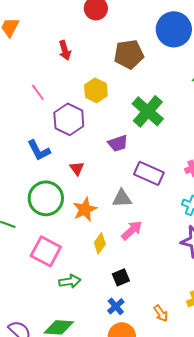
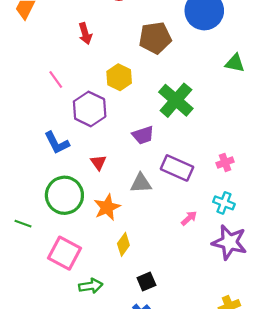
gray triangle: (122, 198) -> (141, 183), moved
pink arrow: (132, 230) -> (189, 218), moved, size x0.7

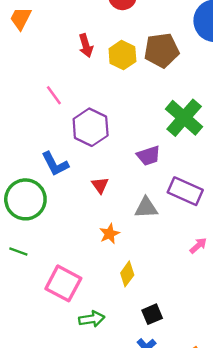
yellow hexagon: (119, 77) -> (122, 55), moved
green circle: (64, 195) -> (25, 199), moved
orange star: (107, 207) -> (109, 234), size x0.7

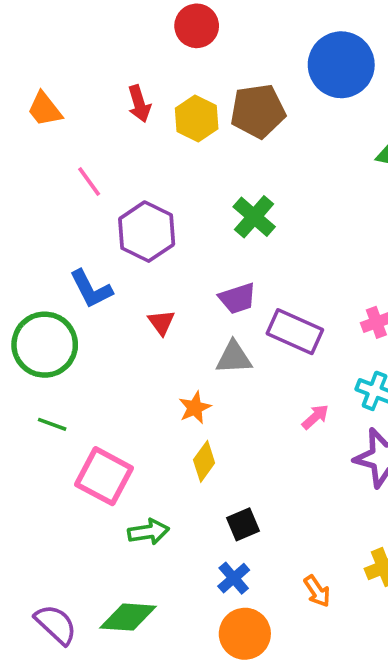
orange trapezoid: (21, 18) -> (45, 109), moved, turned -65
green cross: (184, 118) -> (254, 217), moved, size x0.7
purple trapezoid: (149, 156) -> (237, 298), moved
orange star: (109, 234) -> (195, 408), moved
green line: (18, 251) -> (52, 424), moved

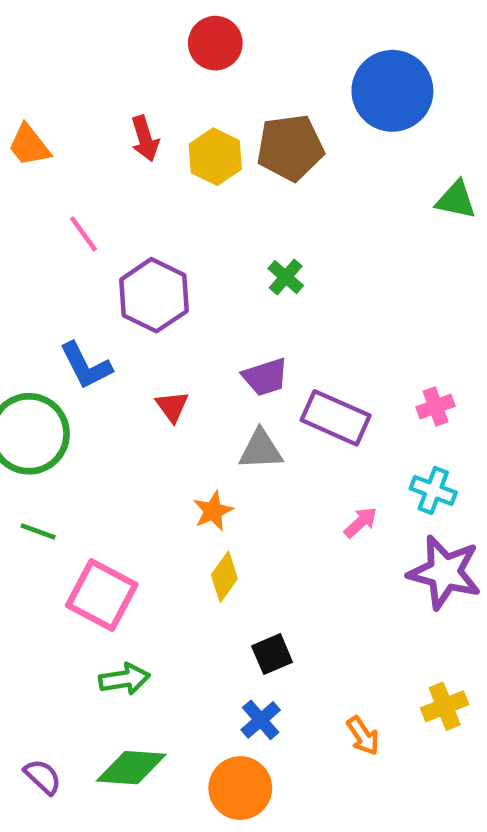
green cross: (254, 217) -> (286, 277), size x0.7
green arrow: (148, 532) -> (124, 679), moved
purple semicircle: (56, 624) -> (43, 777), size x0.7
orange circle: (245, 634) -> (240, 788), moved

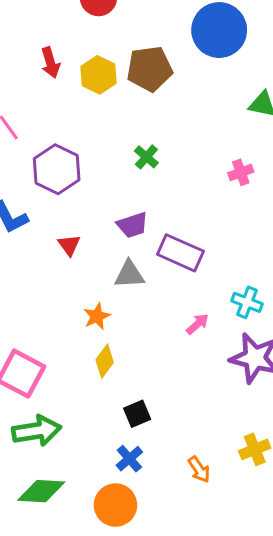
pink cross: (436, 407) -> (241, 172), moved
green arrow: (124, 679) -> (37, 431), size x1.4

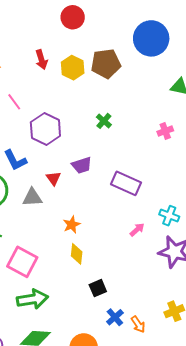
purple trapezoid: (132, 225) -> (82, 165), moved
gray triangle: (129, 275) -> (32, 197), moved
yellow diamond: (105, 361) -> (77, 254), turned -30
blue cross: (129, 459) -> (115, 317), moved

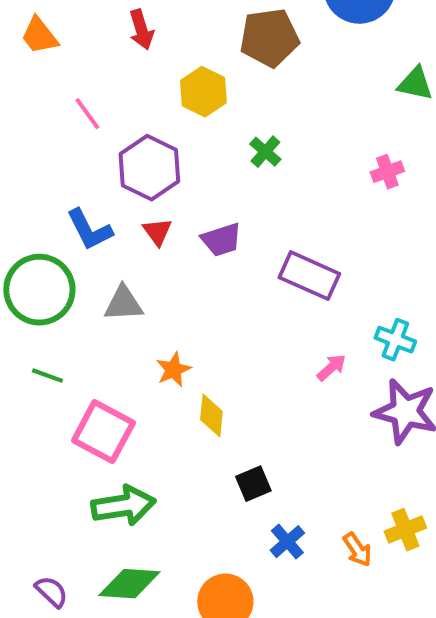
yellow hexagon: (73, 68) -> (203, 92), moved
red triangle: (54, 178) -> (157, 232), moved
orange star: (72, 225) -> (173, 370), moved
orange arrow: (138, 324) -> (357, 550), moved

